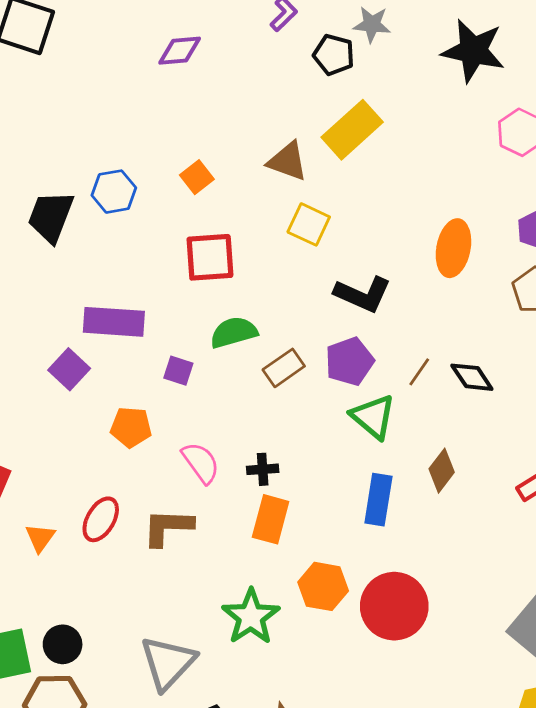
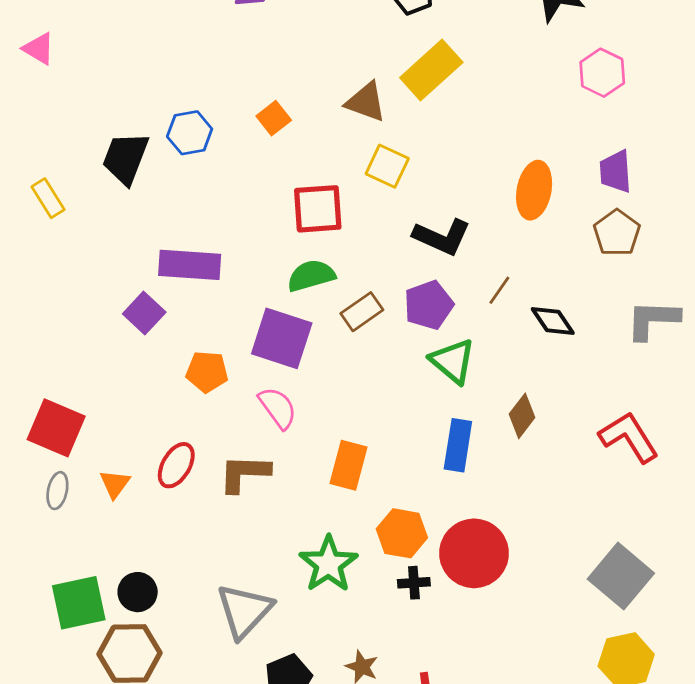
red square: (210, 257) -> (318, 209), moved
purple square: (178, 371) -> (282, 338), moved, size x2.0
brown line: (419, 372) -> (499, 290), moved
black cross: (263, 469) -> (414, 583), moved

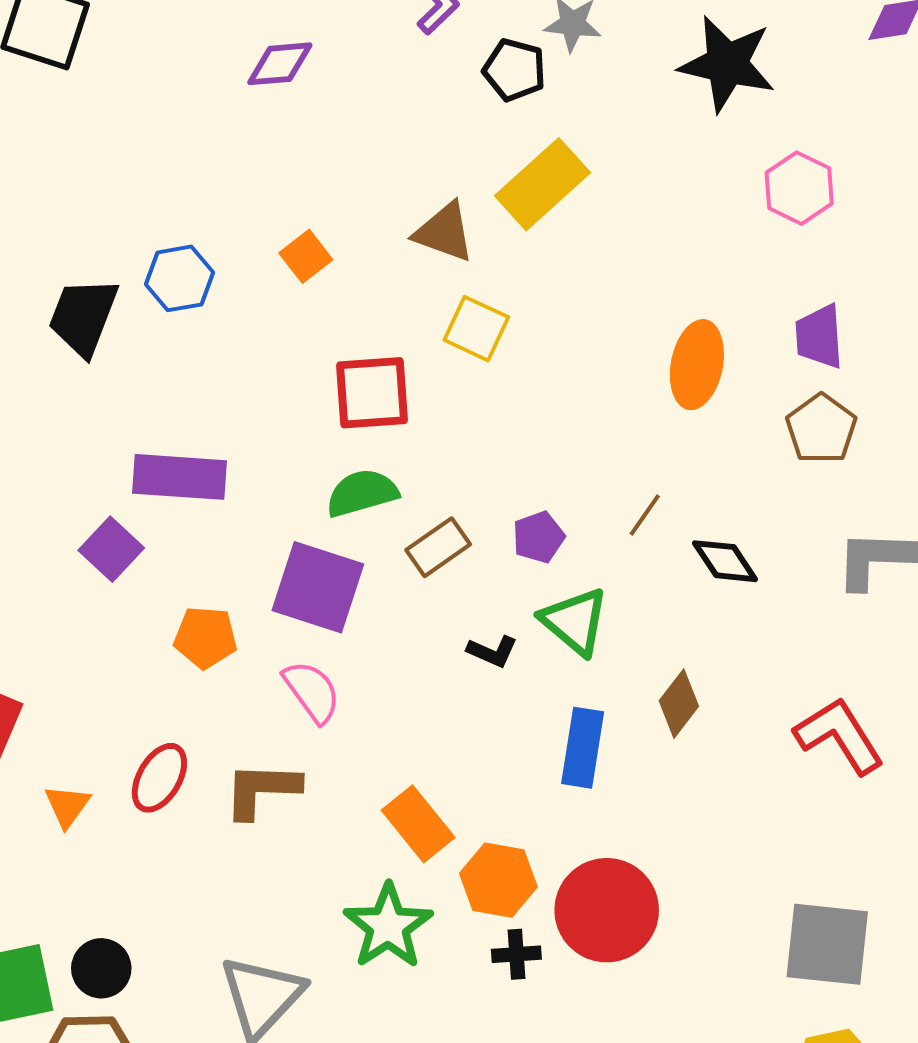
black L-shape: (442, 237) -> (492, 651), moved, size x0.6
purple pentagon: (429, 305) -> (538, 537), size x0.7
orange rectangle: (348, 465) -> (418, 824), moved, turned -54
gray square: (621, 576) -> (827, 944), turned -34

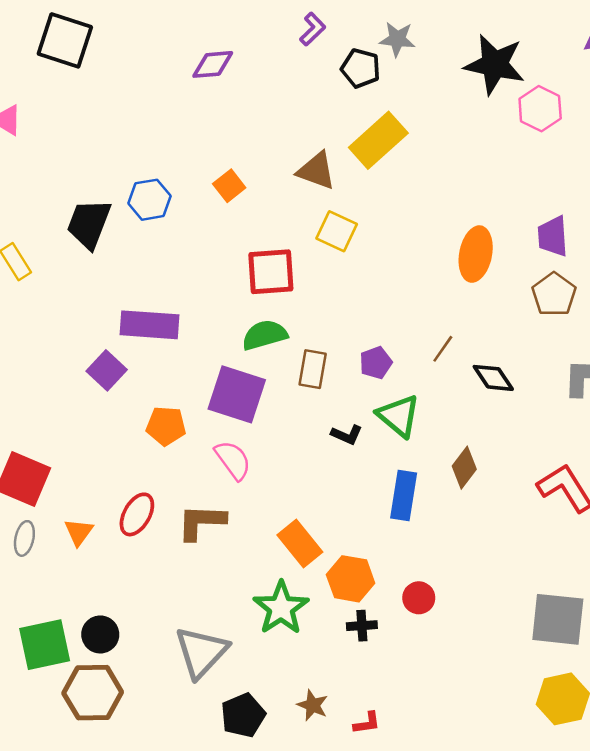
pink hexagon: (799, 188) -> (540, 109), moved
brown rectangle: (438, 547) -> (313, 369), turned -45
red circle: (607, 910) -> (419, 598), size x0.5

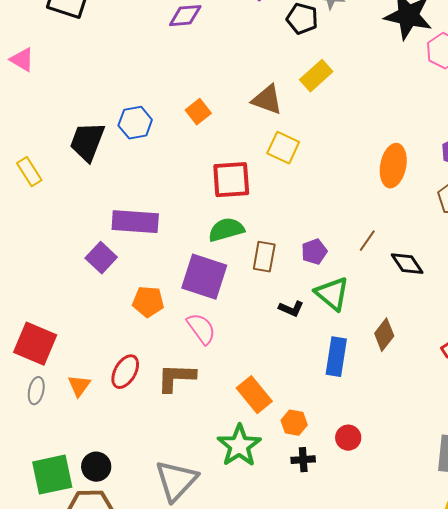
yellow rectangle: (378, 140) -> (316, 76), size x0.7
orange hexagon: (351, 579) -> (294, 423), size x0.7

